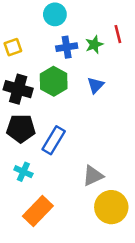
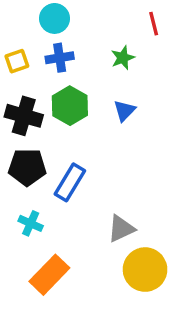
cyan circle: (55, 14) -> (55, 18), moved
red line: (118, 34) -> (154, 24), moved
blue cross: (67, 47) -> (60, 58), moved

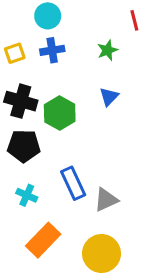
green hexagon: (70, 106) -> (60, 113), moved
blue rectangle: (70, 182) -> (73, 183), moved, turned -56
yellow circle: (145, 270) -> (101, 254), moved

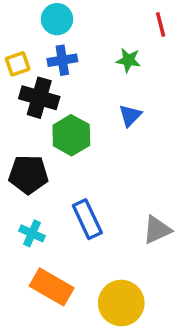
green star: (107, 50) -> (128, 60), turned 30
black cross: (21, 101) -> (39, 98), moved
gray triangle: (106, 200) -> (157, 230), moved
orange rectangle: (43, 240) -> (52, 287), turned 76

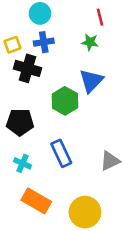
red line: (161, 24) -> (100, 17), moved
blue triangle: (130, 116) -> (91, 81), size x1.5
green hexagon: (71, 135) -> (65, 101), moved

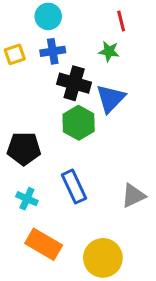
black cross: (27, 68) -> (74, 83), moved

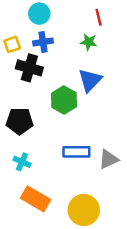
black cross: (74, 83) -> (29, 68), moved
blue rectangle: (74, 187) -> (76, 152), moved, turned -65

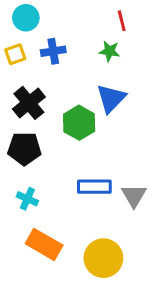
cyan circle: (39, 14) -> (26, 18), moved
black cross: (29, 68) -> (29, 103), moved, turned 35
gray triangle: (108, 159) -> (134, 196), turned -35

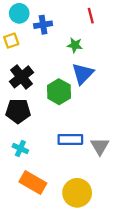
blue cross: (53, 51) -> (43, 25), moved
green star: (110, 51) -> (75, 45), moved

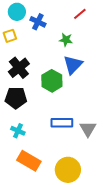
red line: (91, 16) -> (80, 14), turned 64
blue cross: (43, 25) -> (38, 22), turned 35

